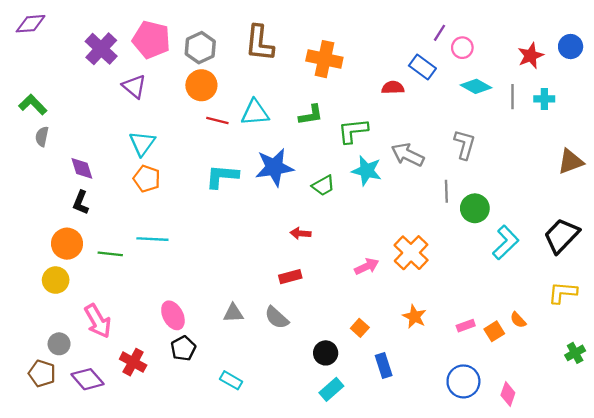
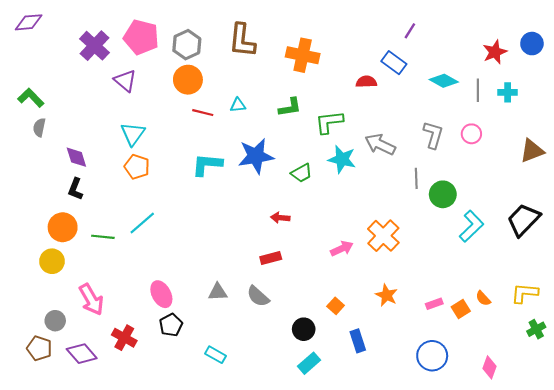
pink circle: (462, 48) -> (471, 134), moved
cyan triangle: (255, 113) -> (238, 105), size x0.6
cyan line: (152, 239) -> (142, 223), turned -44
yellow L-shape: (563, 293) -> (525, 293), moved
pink diamond: (508, 394) -> (489, 367), moved

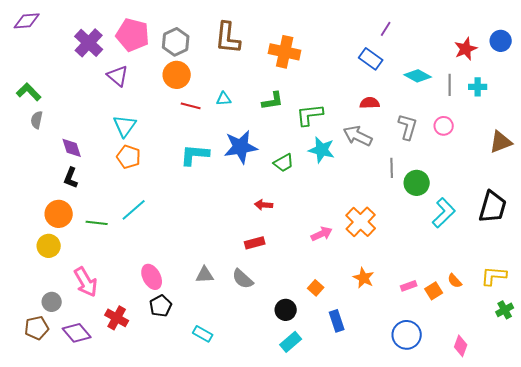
red semicircle: (366, 82) -> (370, 103), moved
black trapezoid: (523, 220) -> (493, 207), turned 152
brown pentagon: (39, 348) -> (37, 328), turned -30

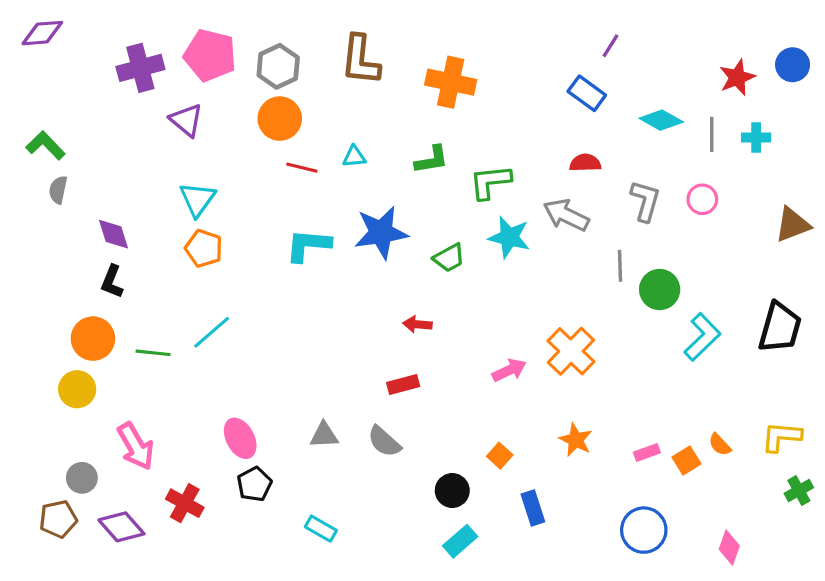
purple cross: (89, 43) -> (140, 68), turned 32

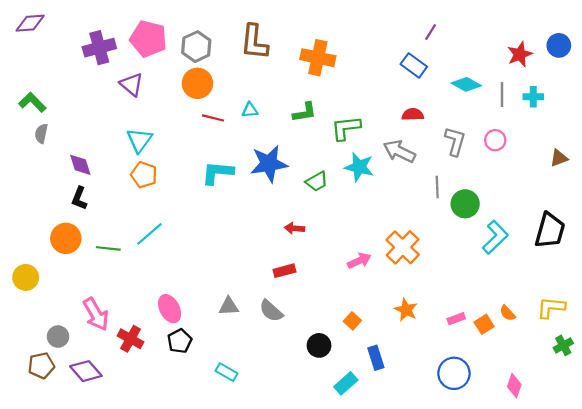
brown triangle: (793, 225) -> (559, 158), size x0.7
yellow circle: (77, 389) -> (26, 277), moved
red cross: (185, 503) -> (131, 339), moved
cyan rectangle: (460, 541) -> (346, 383), moved

